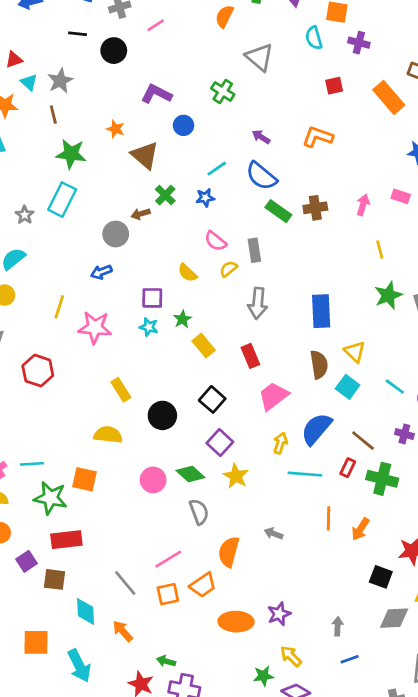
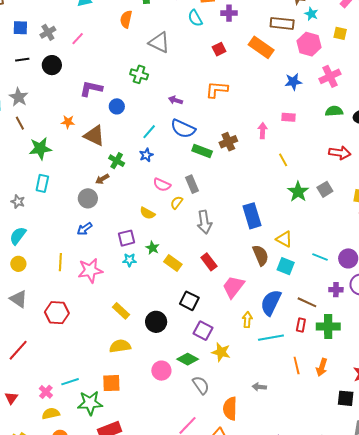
cyan rectangle: (62, 200) -> (42, 183), size x0.7

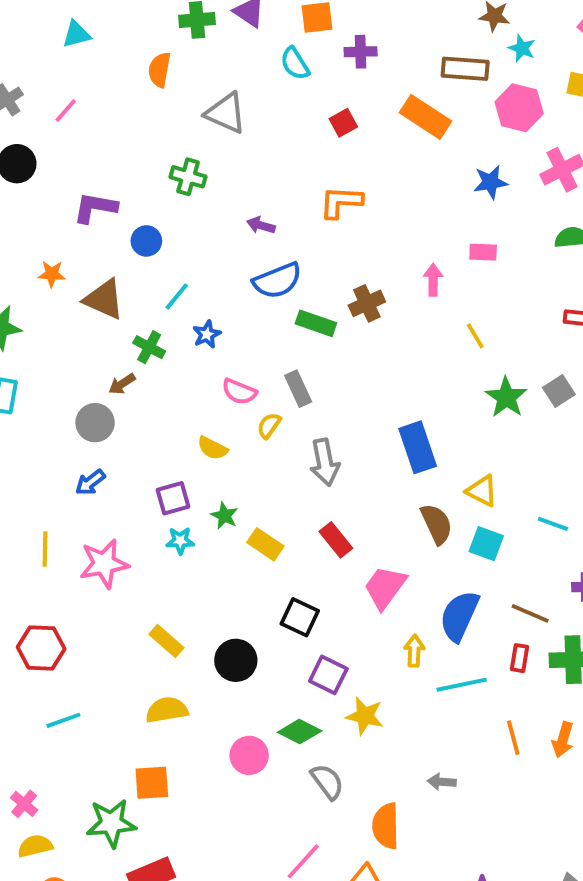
blue semicircle: (183, 129) -> (277, 281), turned -45
cyan line: (149, 132) -> (177, 297), moved
cyan line: (70, 382) -> (63, 720), moved

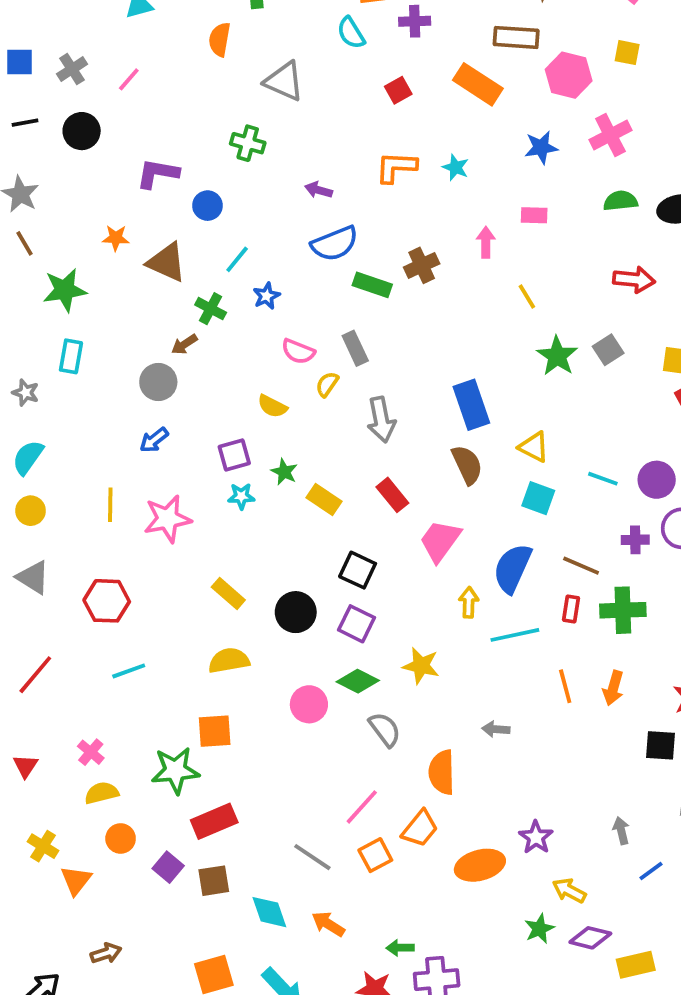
cyan star: (522, 48) -> (456, 167), moved
brown semicircle: (437, 524) -> (467, 465), moved
purple square: (328, 675) -> (356, 624), moved

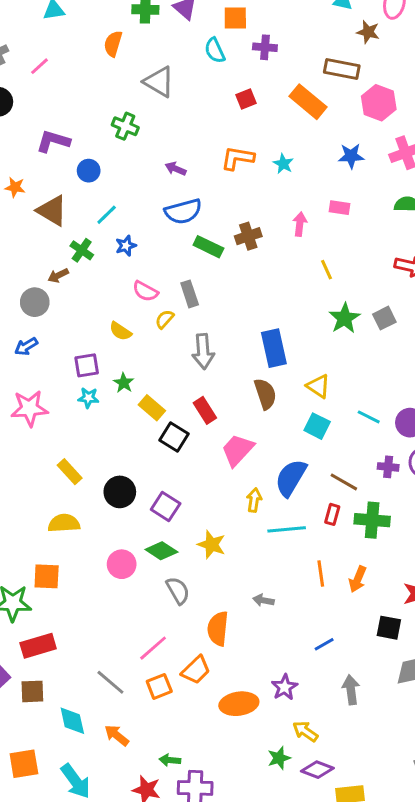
black square: (358, 570) -> (174, 437), moved
gray arrow: (621, 831) -> (351, 690), size x1.4
blue line: (651, 871) -> (324, 644), moved

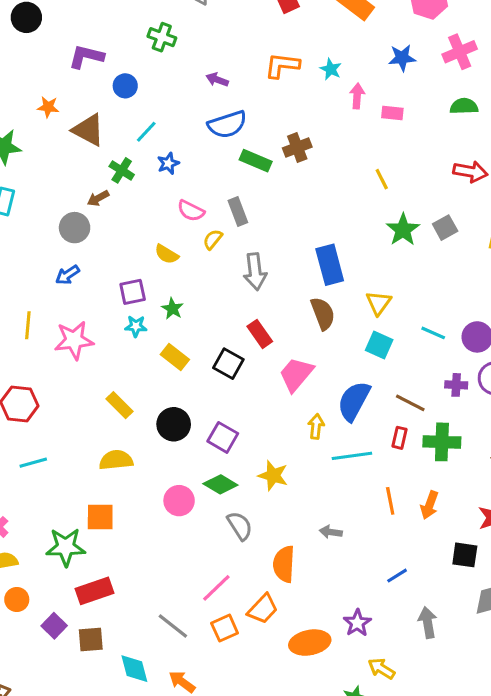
pink arrow: (300, 224) -> (357, 96), moved
yellow triangle: (318, 386) -> (379, 303), turned 35
yellow rectangle: (152, 408) -> (175, 357), moved

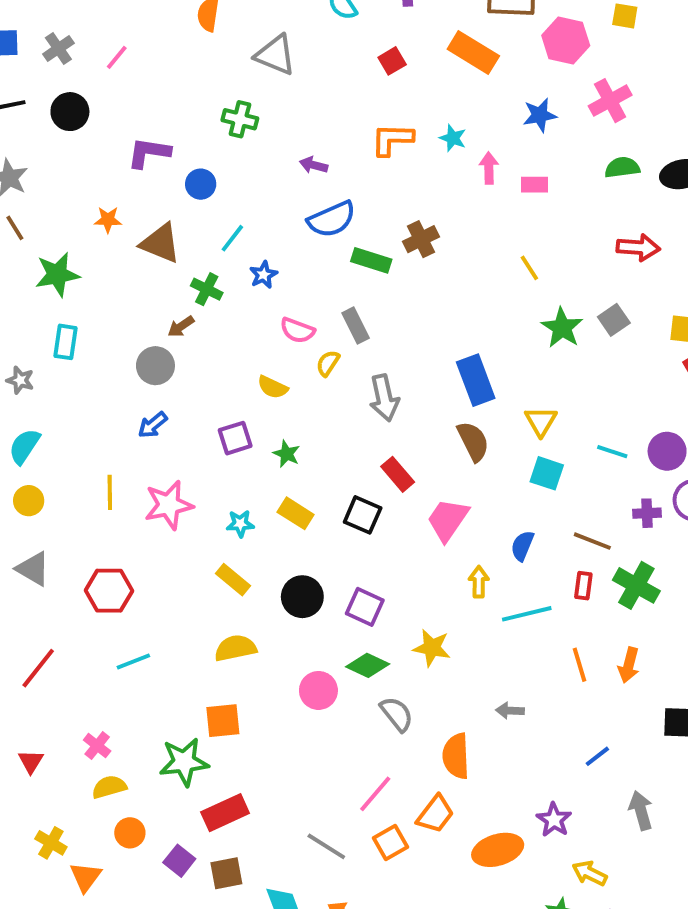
cyan star: (136, 326) -> (240, 524), moved
blue semicircle: (354, 401) -> (522, 546), size x0.6
green cross: (442, 442) -> (636, 585), turned 33

